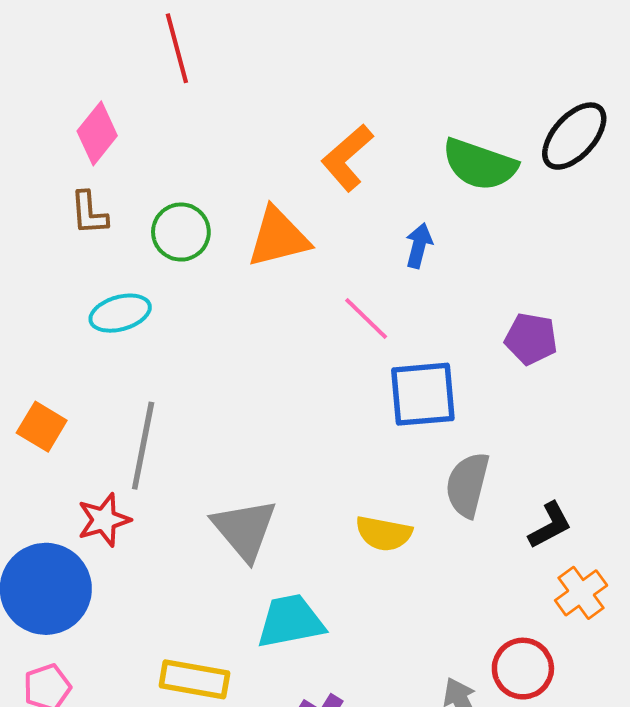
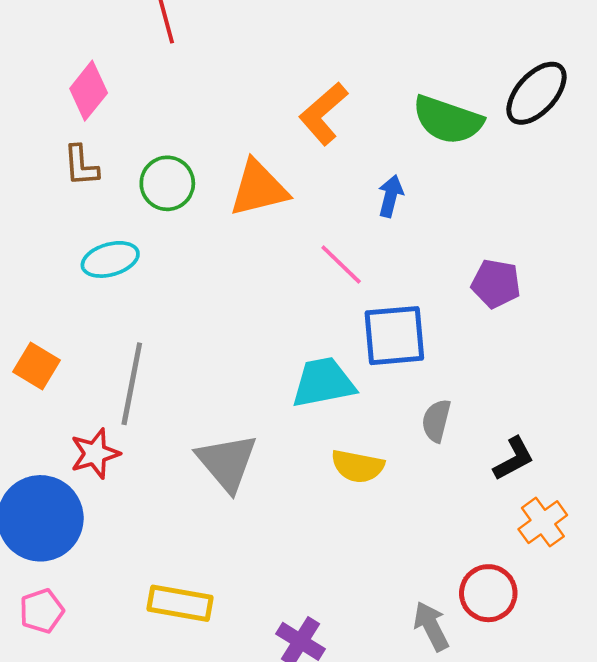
gray semicircle: (467, 485) -> (436, 421), size x0.7
cyan trapezoid: (290, 621) -> (323, 383), moved

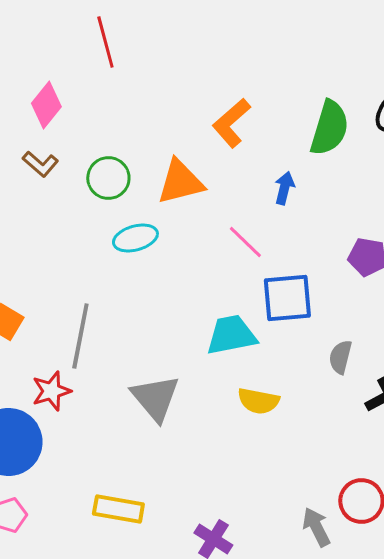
green semicircle: (448, 120) -> (329, 128), turned -92
brown L-shape: (81, 166) -> (40, 164), turned -45
cyan ellipse: (110, 259) -> (135, 238), moved
gray semicircle: (436, 421) -> (340, 357), moved

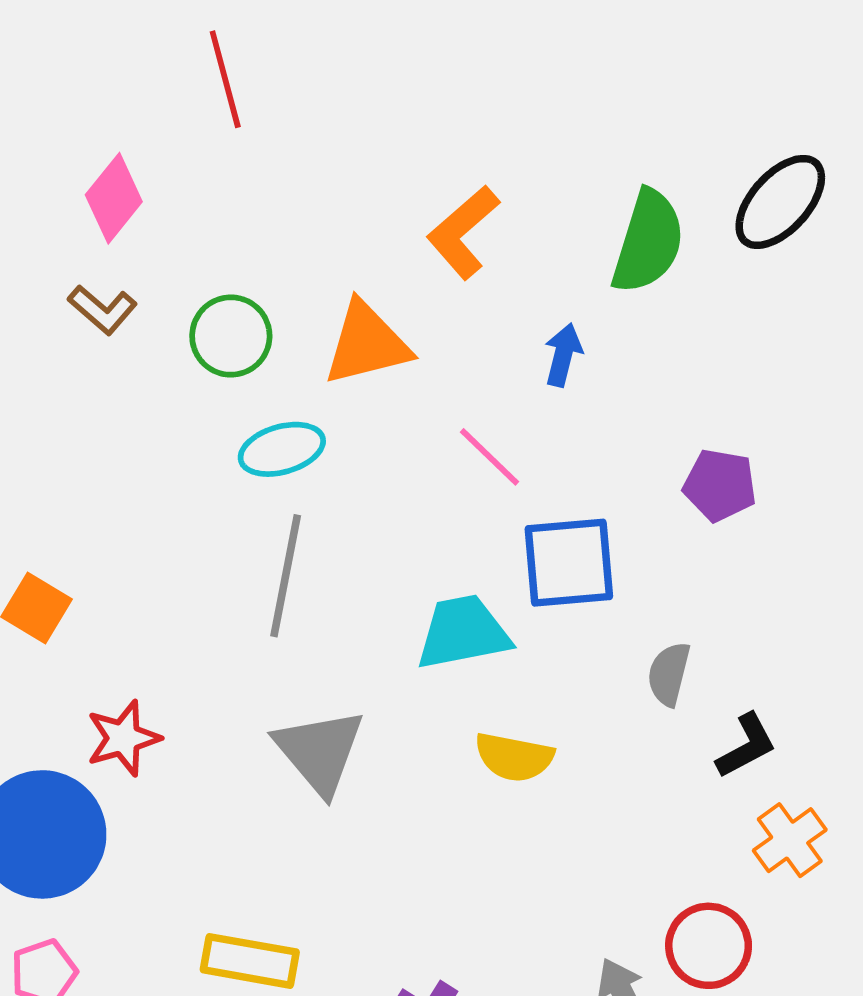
gray line: (80, 336) -> (286, 576), moved

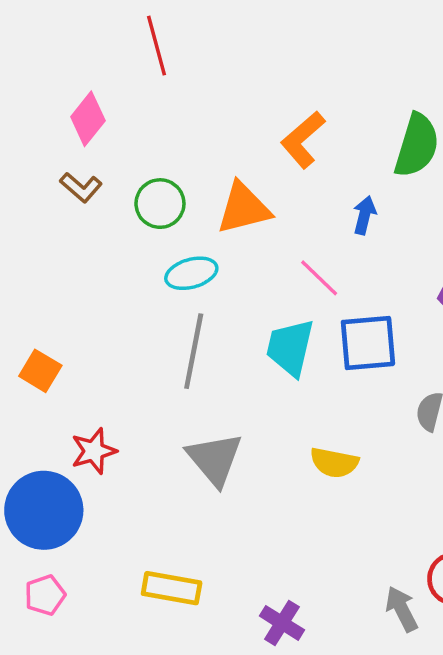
cyan trapezoid: (463, 632) -> (290, 348), moved, turned -66

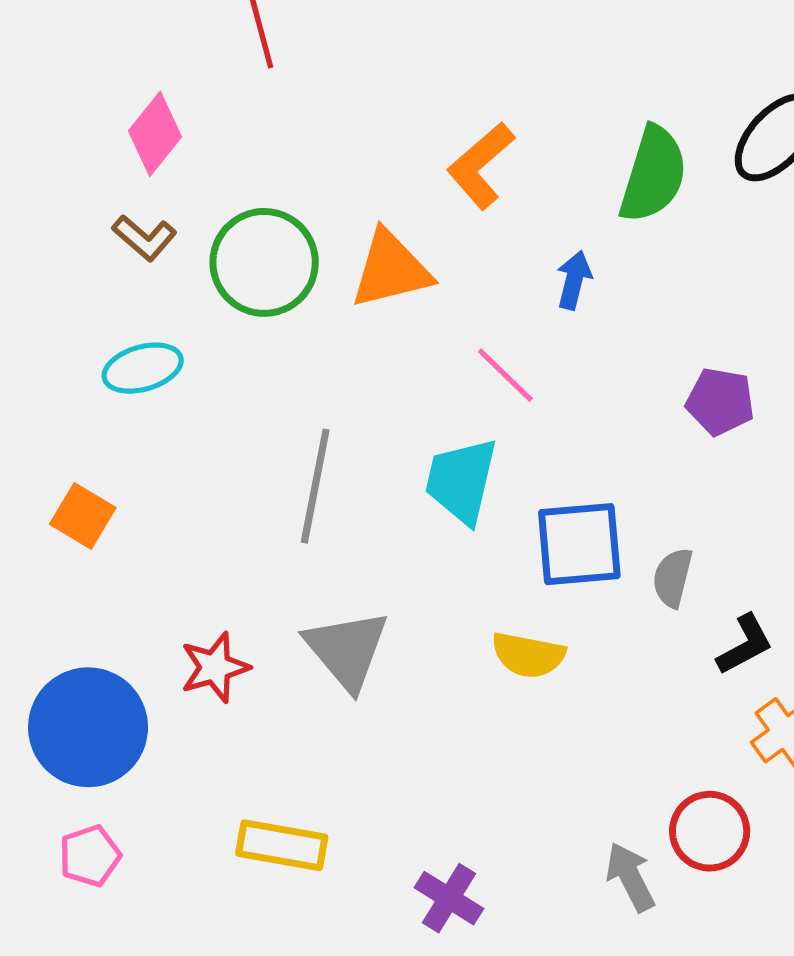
green circle: (160, 204) -> (264, 262), size x1.4
cyan ellipse: (191, 273) -> (143, 368), moved
blue square: (368, 343) -> (579, 544), moved
red star: (94, 451) -> (215, 667), moved

